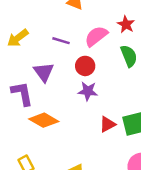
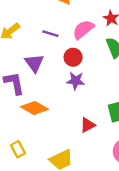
red triangle: (107, 124) -> (88, 125), moved

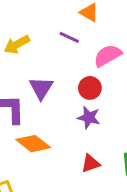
purple line: (50, 34) -> (69, 37), moved
red triangle: (88, 125) -> (91, 163), moved

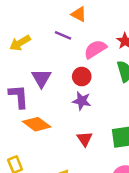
red triangle: (91, 163) -> (85, 139), turned -42

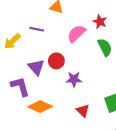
purple line: (63, 35) -> (37, 29), moved
red circle: (82, 77) -> (56, 61), moved

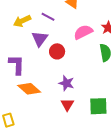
purple triangle: (36, 67) -> (40, 39), moved
purple star: (74, 79) -> (66, 83), moved

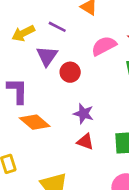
red triangle: (67, 105) -> (85, 142), turned -40

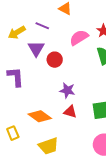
orange diamond: (35, 122) -> (40, 116), moved

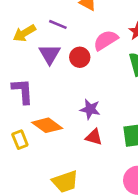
red circle: (55, 60) -> (80, 57), moved
orange diamond: (40, 116) -> (47, 125), moved
yellow rectangle: (13, 133) -> (20, 140), moved

